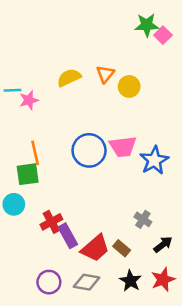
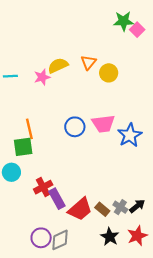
pink star: (29, 100) -> (42, 77), moved
blue circle: (89, 150) -> (75, 127), size x0.7
gray cross: (143, 219) -> (120, 207), moved
gray diamond: (87, 282) -> (60, 240), moved, turned -35

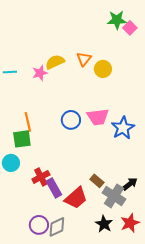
black arrow: (137, 206) -> (130, 184), moved
gray cross: (120, 207) -> (114, 196), size x1.6
brown rectangle: (102, 209) -> (97, 181), moved

